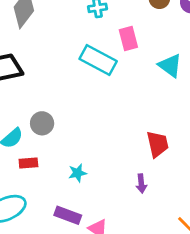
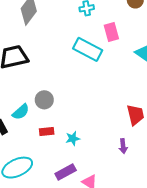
red rectangle: (28, 163) -> (47, 131), moved
purple rectangle: (68, 215) -> (66, 172), turned -48

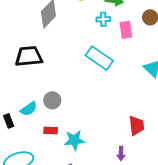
pink rectangle: (111, 32) -> (126, 30), moved
cyan star: (73, 138) -> (74, 140), size x1.5

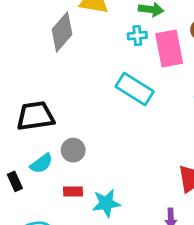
pink rectangle: (126, 30) -> (169, 49), size x1.5
black trapezoid: (29, 56) -> (35, 116), moved

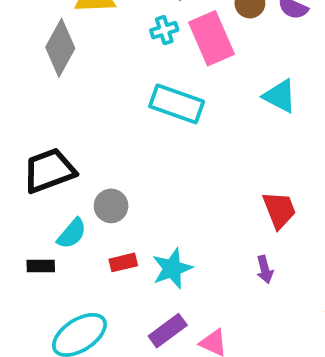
black rectangle: (15, 181) -> (41, 266), turned -54

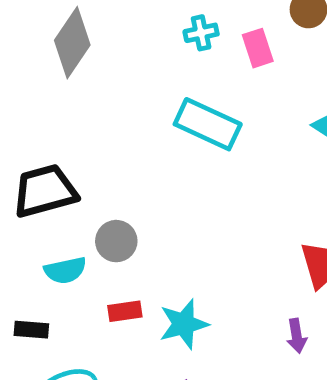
pink rectangle: (212, 38) -> (258, 48), size x0.6
cyan semicircle: (72, 234) -> (65, 270), turned 32
black rectangle: (41, 266) -> (31, 330), moved

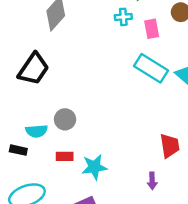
cyan rectangle: (208, 124) -> (151, 68), moved
black trapezoid: (45, 191) -> (34, 69), moved, turned 132
black rectangle: (31, 330) -> (18, 150), moved

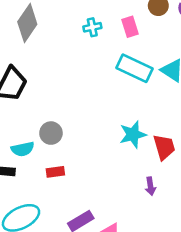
cyan cross: (123, 17) -> (92, 27), moved
cyan star: (94, 167) -> (133, 135), moved

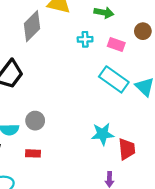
pink rectangle: (130, 27) -> (116, 44), turned -63

